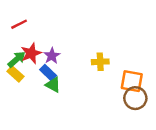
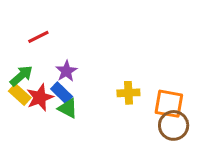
red line: (19, 24) -> (38, 37), moved
red star: (31, 53) -> (40, 97), moved
yellow cross: (100, 62) -> (128, 93), moved

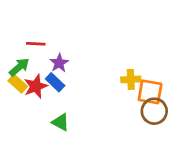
red line: (38, 37) -> (36, 44), moved, turned 30
yellow cross: (128, 93) -> (131, 79), moved
green triangle: (68, 108) -> (61, 122), moved

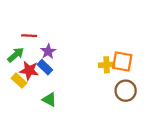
yellow rectangle: (18, 84) -> (19, 81), moved
red star: (36, 86) -> (29, 70), turned 30
orange square: (150, 92) -> (122, 61), moved

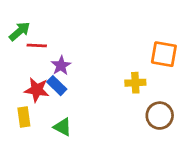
green arrow: (16, 55) -> (20, 31), moved
orange square: (122, 61) -> (164, 54), moved
yellow rectangle: (19, 81) -> (24, 117), moved, turned 40

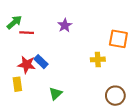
purple star: (61, 66) -> (65, 25), moved
brown circle: (160, 116) -> (115, 96), moved
green triangle: (62, 127) -> (56, 94), moved, turned 48

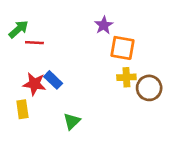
purple star: (65, 25) -> (104, 25), moved
orange square: (118, 39) -> (122, 48), moved
brown circle: (115, 96) -> (149, 88), moved

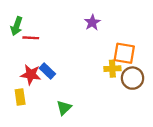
green arrow: (18, 29) -> (17, 26), turned 150
orange square: (122, 48) -> (124, 53), moved

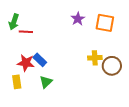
orange square: (124, 53) -> (105, 23), moved
green triangle: (64, 108) -> (46, 82), moved

